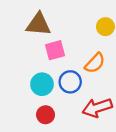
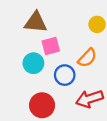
cyan circle: (42, 84) -> (33, 63), moved
red circle: (46, 115) -> (42, 105), size x1.5

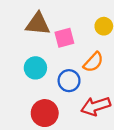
pink square: (51, 46) -> (64, 38), moved

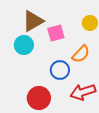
brown triangle: (38, 24) -> (33, 21), turned -35
cyan circle: (35, 68) -> (24, 45), moved

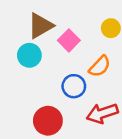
pink square: (56, 33) -> (69, 40), turned -30

